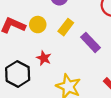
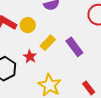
yellow rectangle: (66, 27) -> (48, 43), moved

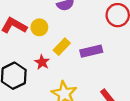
purple rectangle: (74, 47) -> (91, 51), turned -66

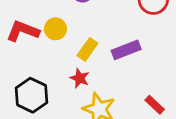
red star: (42, 62) -> (80, 78), moved

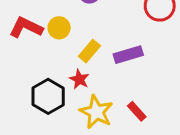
black hexagon: (32, 95) -> (48, 96), moved
red rectangle: (155, 105) -> (137, 111), moved

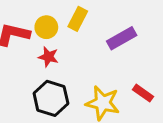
yellow rectangle: (89, 51) -> (78, 19), moved
red star: (79, 79) -> (48, 57), moved

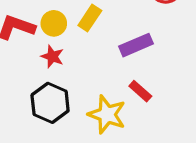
red rectangle: (143, 93) -> (140, 91), moved

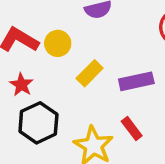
yellow rectangle: (90, 18) -> (90, 73), moved
red star: (52, 57) -> (21, 85), moved

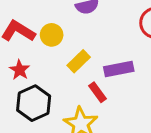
red rectangle: (132, 129) -> (97, 92), moved

